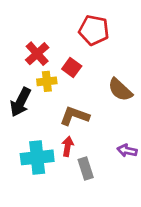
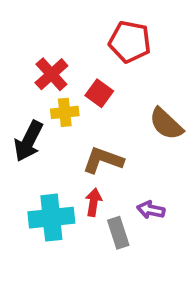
purple arrow: (127, 151) -> (151, 210), moved

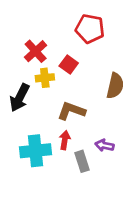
brown semicircle: (166, 124) -> (115, 86), turned -120

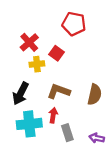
brown semicircle: (115, 86) -> (95, 95), moved
black arrow: (20, 98) -> (21, 93), moved
purple arrow: (105, 145) -> (97, 138), moved

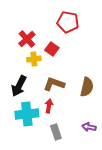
gray rectangle: (67, 133) -> (56, 132), moved

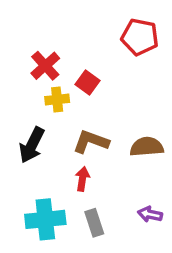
red pentagon: (68, 22) -> (140, 37), moved
brown semicircle: (87, 87) -> (147, 147), turned -108
cyan cross: (27, 114) -> (45, 219), moved

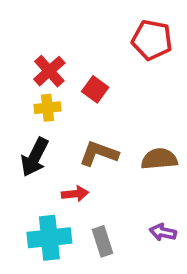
yellow cross: (57, 99) -> (48, 108), moved
red arrow: (82, 179) -> (75, 194), moved, turned 75

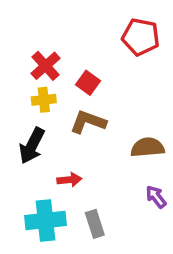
brown L-shape: (99, 153) -> (88, 122), moved
purple arrow: (163, 232) -> (156, 197), moved, turned 40

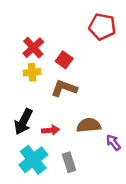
black arrow: (32, 146) -> (23, 122), moved
brown semicircle: (148, 147) -> (89, 125), moved
cyan cross: (46, 221) -> (33, 160), turned -32

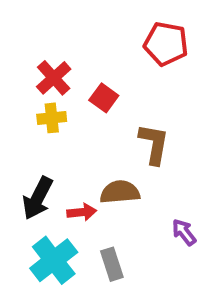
brown L-shape: (64, 88) -> (154, 144), moved, turned 80
brown semicircle: (89, 125) -> (120, 192), moved

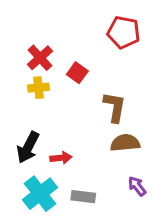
brown semicircle: (120, 192) -> (125, 143), moved
purple arrow: (184, 232) -> (137, 186), moved
gray rectangle: (112, 264) -> (83, 197), turned -65

